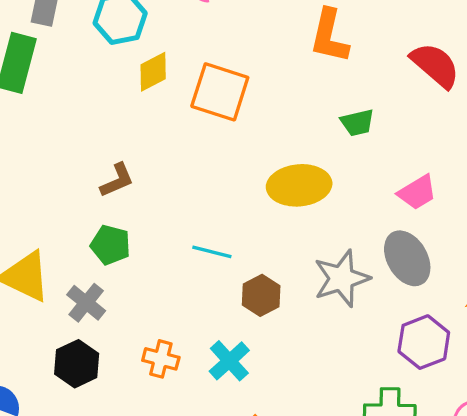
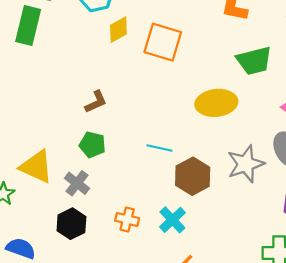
green trapezoid: (357, 123) -> (254, 61), size x1.6
brown hexagon: (261, 295) -> (193, 176), size x1.4

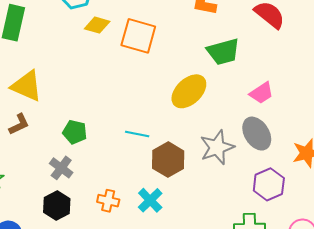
yellow diamond: (118, 30) -> (97, 25), turned 45
brown L-shape: (96, 102) -> (19, 124), moved
yellow ellipse: (216, 103) -> (189, 91), turned -36
yellow triangle: (36, 167) -> (27, 86), moved

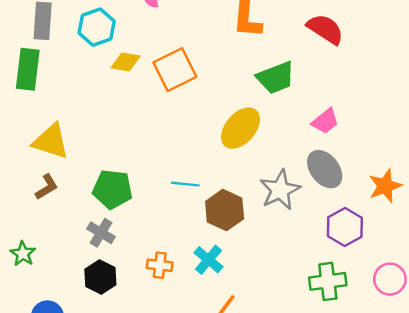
orange square: (138, 36) -> (175, 70), turned -36
green pentagon: (75, 132) -> (112, 189), size x1.4

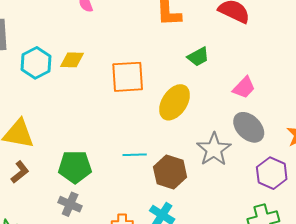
cyan hexagon: (97, 27) -> (36, 63), moved
orange square: (175, 70) -> (128, 77), moved, turned 30
green trapezoid: (276, 78) -> (198, 57), size x0.7

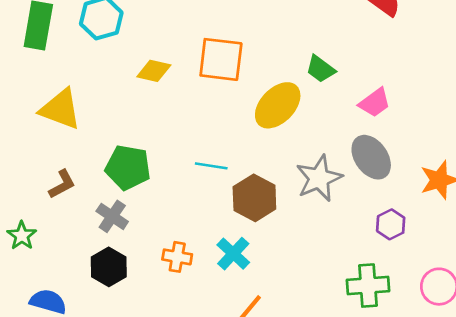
green trapezoid: (198, 57) -> (321, 69), moved, turned 55
yellow diamond: (72, 60) -> (154, 71), moved
brown L-shape: (20, 172) -> (62, 184), moved
purple hexagon: (272, 173) -> (391, 224), size x0.7

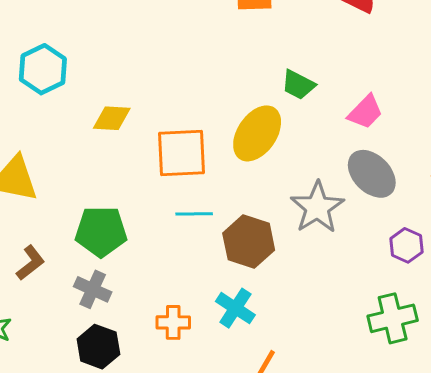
orange square: (221, 59) -> (182, 153), moved

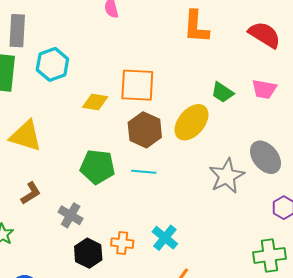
pink trapezoid: (365, 112) -> (264, 89), moved, turned 50
orange square: (182, 153) -> (137, 85), moved
green pentagon: (101, 231) -> (97, 167), moved
brown hexagon: (249, 242) -> (145, 130), moved
black hexagon: (98, 347) -> (88, 253), moved

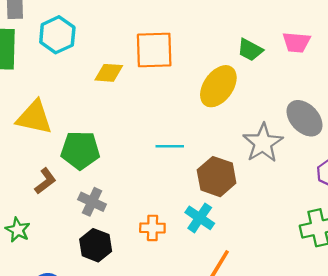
brown hexagon: (145, 130) -> (217, 177), moved
green pentagon: (97, 167) -> (80, 150), moved
black hexagon: (88, 253) -> (96, 245), moved

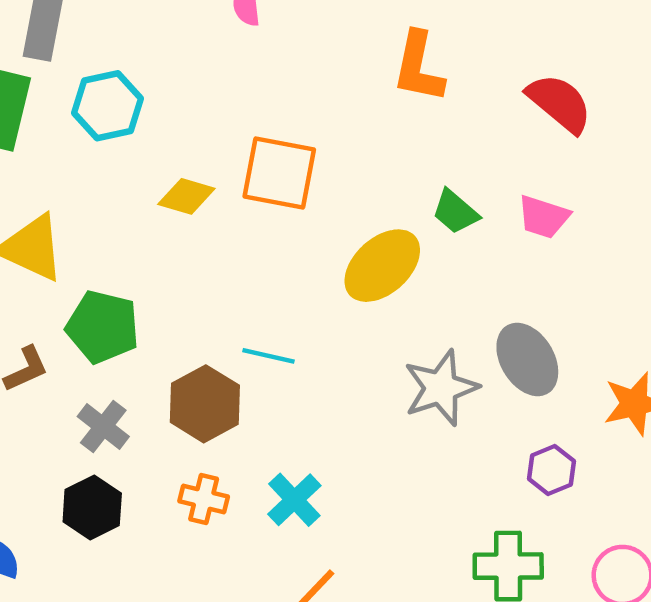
brown hexagon: (217, 177) -> (205, 404), moved

